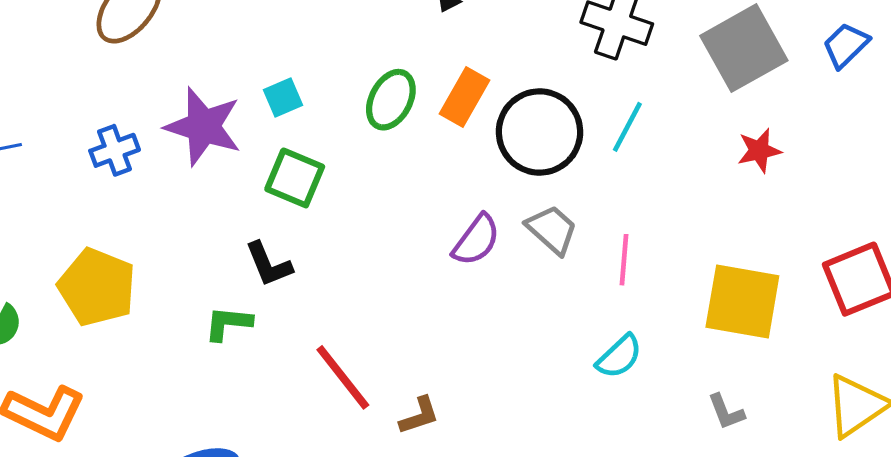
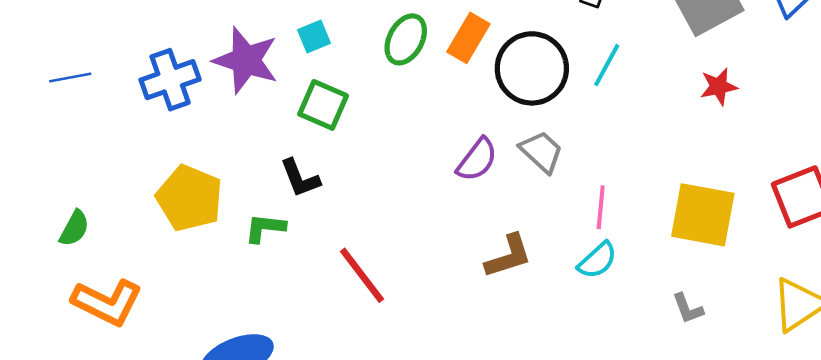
blue cross: (115, 150) -> (170, 80), size x1.4
pink line: (624, 260) -> (601, 207), moved
yellow pentagon: (97, 287) -> (189, 198), moved
brown L-shape: (419, 416) -> (508, 256), moved, size x1.4

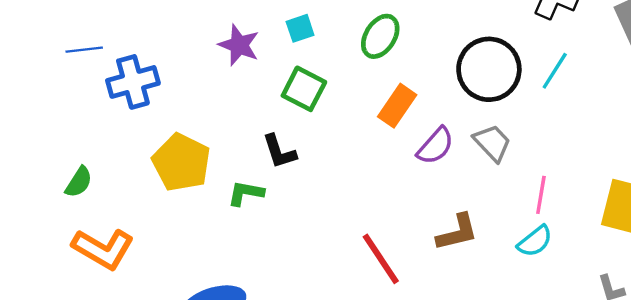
orange rectangle: (468, 38) -> (397, 106), moved
purple star: (246, 60) -> (239, 45), size x0.7
blue cross: (170, 80) -> (133, 82), moved
red line: (362, 275) -> (381, 259), moved

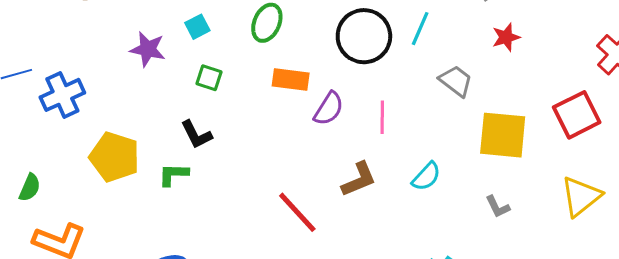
green square: (304, 89) -> (209, 78), size x0.7
orange rectangle: (397, 106) -> (291, 80), turned 72
gray trapezoid: (492, 143) -> (456, 81), moved
pink line: (541, 195) -> (382, 117), moved

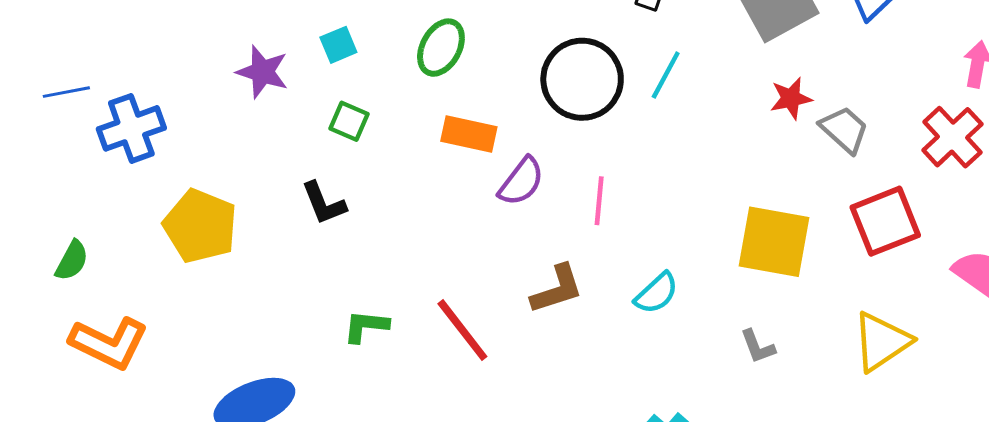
gray trapezoid: (456, 81) -> (844, 130), moved
green L-shape: (173, 174) -> (366, 326), moved

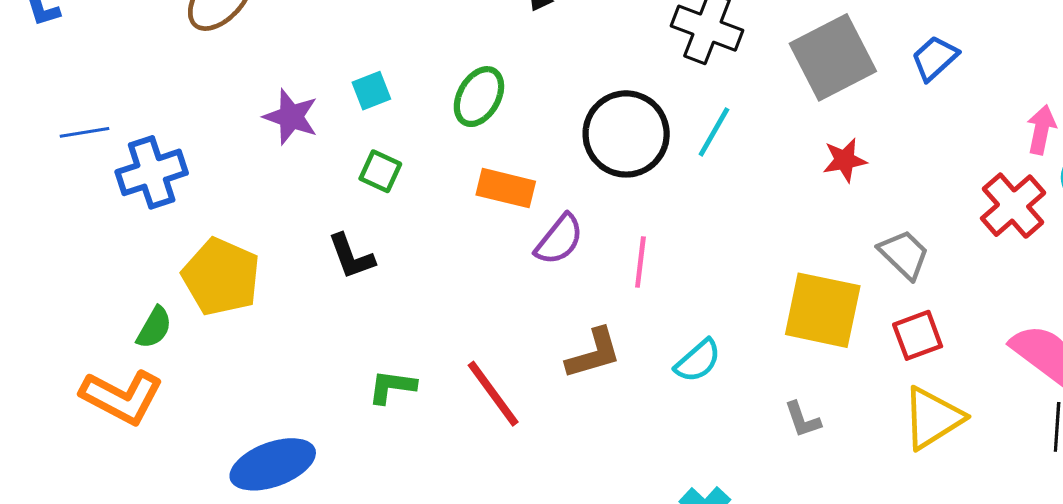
gray trapezoid: (844, 130) -> (904, 254), moved
red square: (885, 221) -> (918, 335), moved, size x0.7
green semicircle: (72, 261) -> (154, 328), moved

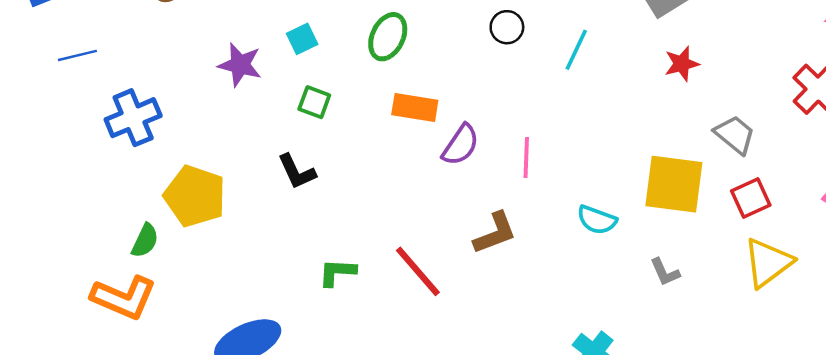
blue line: (85, 132) -> (77, 55), moved
black circle: (626, 134) -> (507, 27), moved, size x0.5
cyan semicircle: (698, 361) -> (597, 220), moved, turned 66

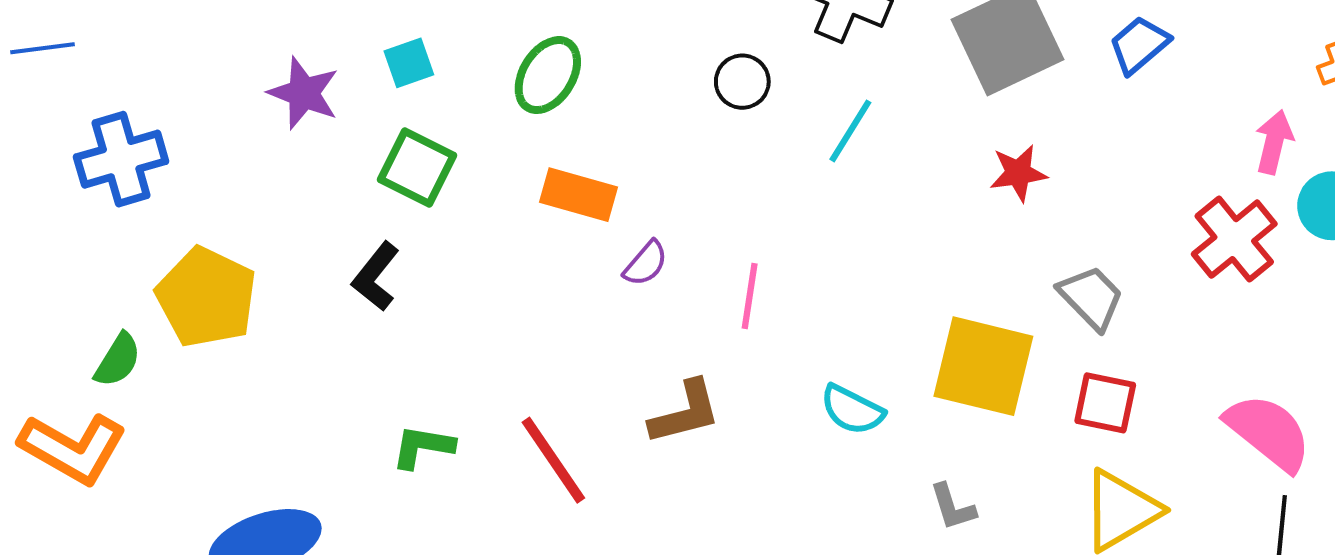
green square: (314, 102) -> (417, 167), size x1.4
purple semicircle: (461, 145) -> (646, 263), size x0.7
black L-shape: (297, 172) -> (376, 276), turned 57
red square: (751, 198) -> (1105, 403), turned 30

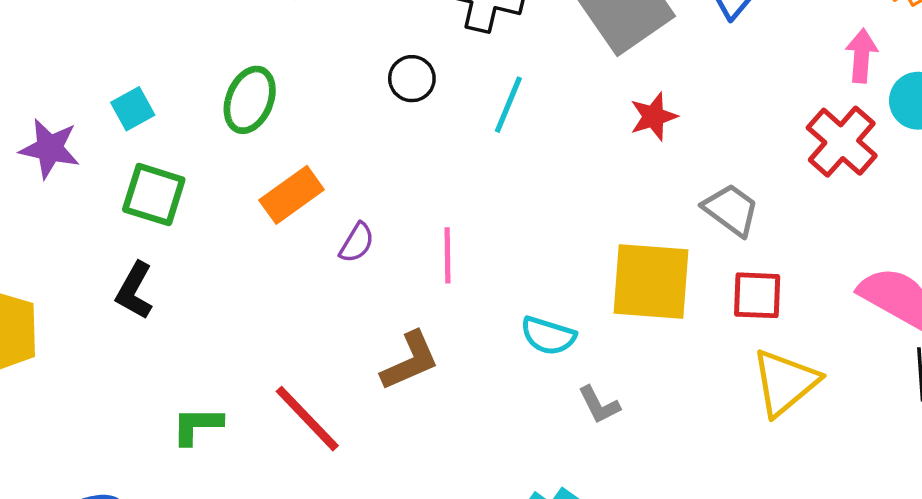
orange rectangle: (579, 195) -> (292, 195), turned -42
gray L-shape: (953, 507) -> (599, 405), moved

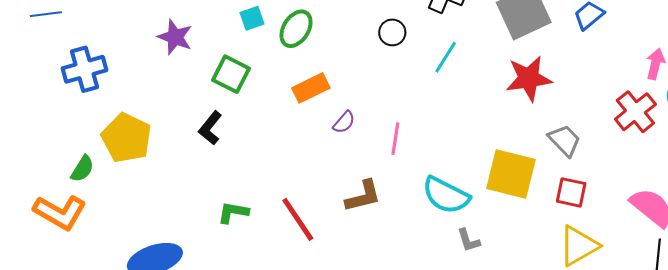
cyan square: (133, 109) -> (252, 18), moved
red star: (653, 117) -> (529, 78), size x1.6
cyan semicircle: (548, 336) -> (446, 195), size x1.5

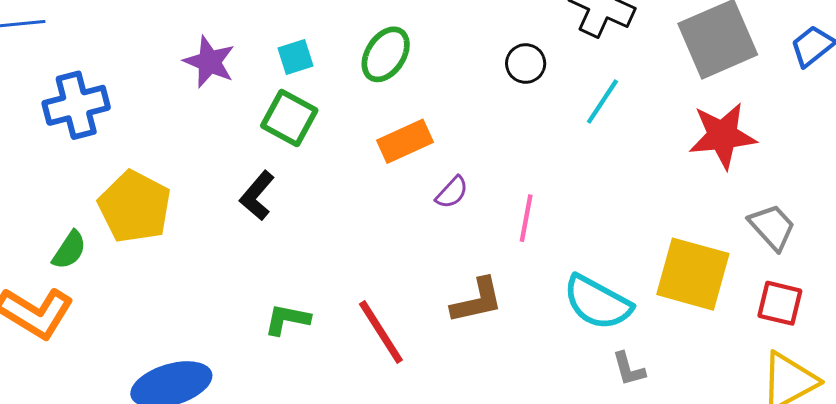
cyan square: (252, 18) -> (295, 57), moved

